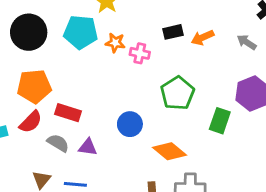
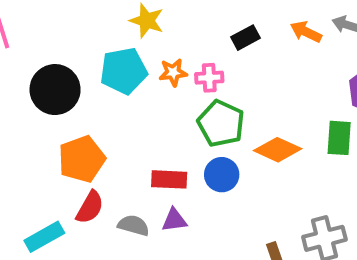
orange arrow: (203, 38) -> (306, 32), moved, turned 65
green pentagon: (177, 93) -> (221, 123), moved
red rectangle: (68, 113) -> (169, 179), moved
orange diamond: (169, 151) -> (278, 150), moved

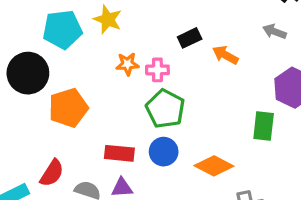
orange arrow: (306, 32) -> (225, 55), moved
cyan pentagon: (124, 71) -> (62, 29), moved
orange diamond: (278, 150) -> (214, 166), moved
orange pentagon: (82, 159) -> (68, 108), moved

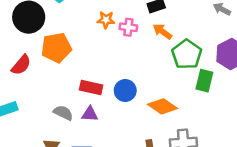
orange arrow: (225, 55) -> (162, 31), moved
green pentagon: (165, 109) -> (187, 54), moved
red semicircle: (52, 173) -> (21, 65), moved

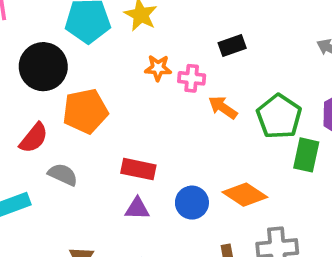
orange arrow: (162, 31) -> (223, 107), moved
blue circle: (125, 91) -> (192, 203), moved
gray semicircle: (63, 113) -> (63, 174), moved

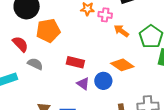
red semicircle: (34, 138) -> (20, 44), turned -84
orange diamond: (245, 195) -> (122, 65), moved
purple triangle: (137, 209) -> (83, 84), moved, turned 32

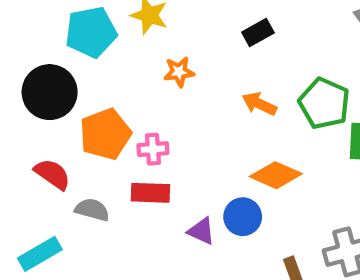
pink cross: (105, 15) -> (153, 149), moved
red rectangle: (75, 62) -> (150, 193), moved

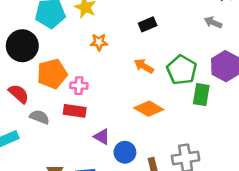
blue circle: (243, 217) -> (125, 152), moved

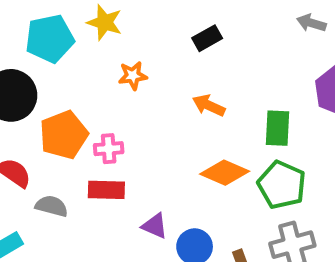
green pentagon: (182, 70) -> (282, 185), moved
green rectangle: (201, 95) -> (278, 128), moved

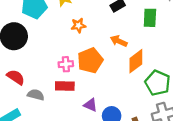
green rectangle: (278, 128) -> (150, 18), moved
orange pentagon: (64, 135) -> (90, 60), moved
orange diamond: (225, 173) -> (136, 61), moved, turned -60

